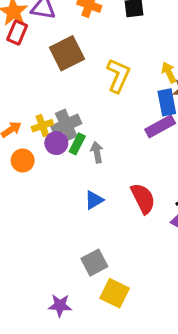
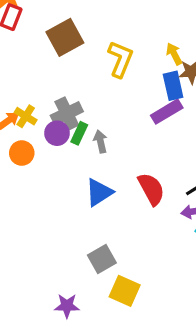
yellow cross: (42, 126) -> (26, 116), moved, turned -36
blue triangle: (94, 200) -> (99, 192), size x1.4

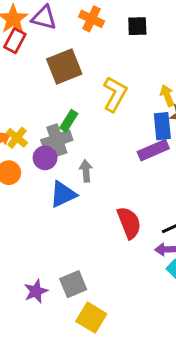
green rectangle: (79, 133) -> (69, 121), moved
blue triangle: (99, 192) -> (63, 194), moved
purple star: (67, 306) -> (36, 291), moved, turned -30

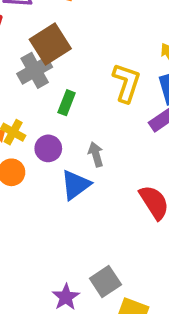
yellow L-shape: (115, 94) -> (126, 83), moved
gray cross: (57, 140) -> (35, 70), moved

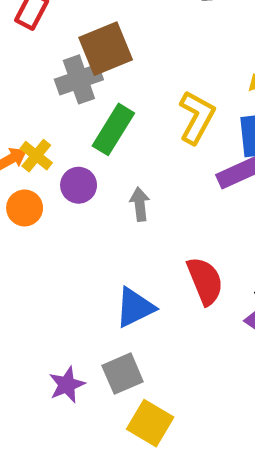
green rectangle: (67, 103) -> (113, 129), size x1.5
blue triangle: (76, 185) -> (135, 307), moved

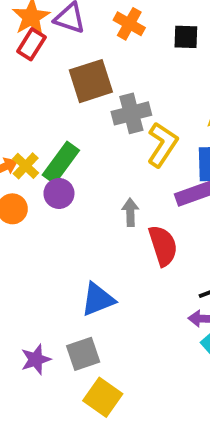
gray cross: (79, 79) -> (131, 113), moved
green rectangle: (113, 129) -> (61, 163), moved
gray arrow: (140, 204) -> (130, 212), moved
red semicircle: (205, 281) -> (163, 246), moved

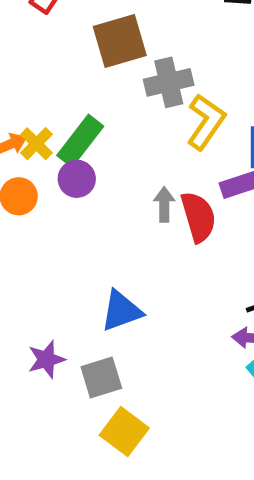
red semicircle: (163, 246) -> (198, 217), moved
purple star: (36, 359) -> (46, 359), moved

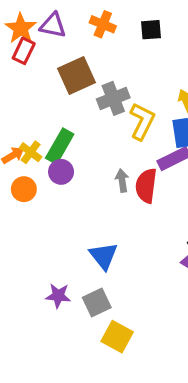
red semicircle: (198, 217) -> (146, 186), turned -148
blue triangle: (121, 311) -> (104, 256), turned -40
purple star: (46, 359) -> (58, 296), turned 30

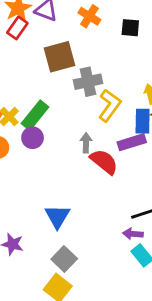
gray arrow: (122, 181) -> (86, 143), moved
red semicircle: (146, 186) -> (104, 162), turned 112
gray square: (97, 303) -> (64, 259), moved, turned -30

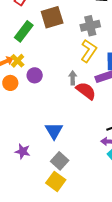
gray cross: (88, 82) -> (90, 26), moved
green rectangle: (35, 115) -> (24, 31), moved

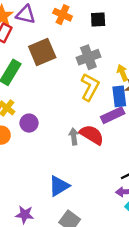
gray arrow: (73, 78) -> (74, 136), moved
blue triangle: (54, 131) -> (59, 186), turned 36

